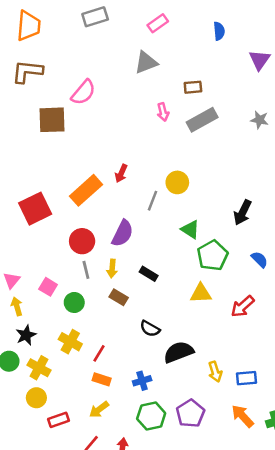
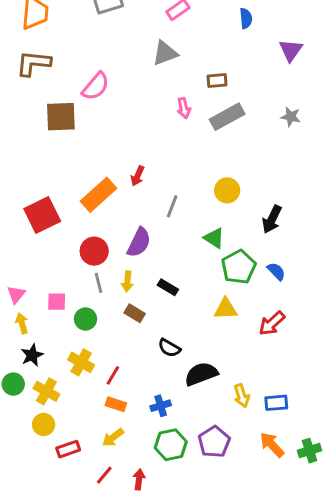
yellow circle: (177, 182) -> (227, 190), moved
blue semicircle: (259, 259) -> (276, 271), moved
pink square: (48, 287) -> (57, 302), turned -30

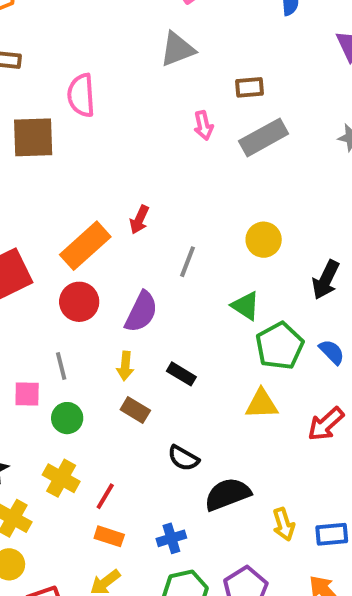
pink semicircle: (96, 86) -> (81, 95), turned 136
red circle: (94, 251) -> (79, 302), moved
gray line: (98, 283) -> (61, 366), moved

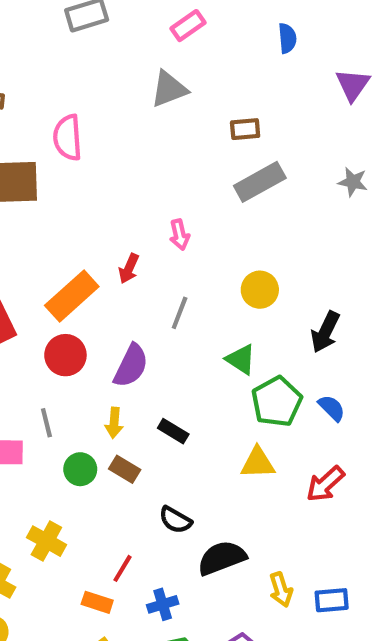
pink arrow: (203, 125) -> (180, 235), moved
green circle: (67, 418) -> (80, 469), moved
red line: (105, 496) -> (123, 568), moved

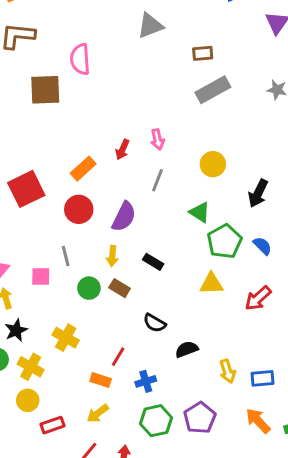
pink arrow: (180, 235) -> (157, 139), moved
orange rectangle: (72, 296) -> (83, 169), size x0.7
black semicircle: (222, 558) -> (187, 349), size x0.7

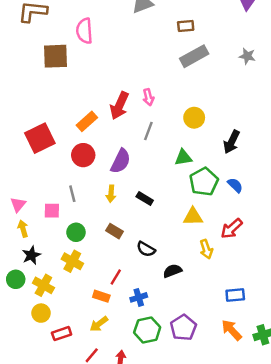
red arrow: (122, 150) -> (119, 106), size x1.6
green triangle: (200, 212) -> (183, 158), turned -42
green circle: (89, 288) -> (76, 232), moved
brown rectangle: (120, 288) -> (115, 231), moved
yellow arrow: (227, 371) -> (206, 249), moved

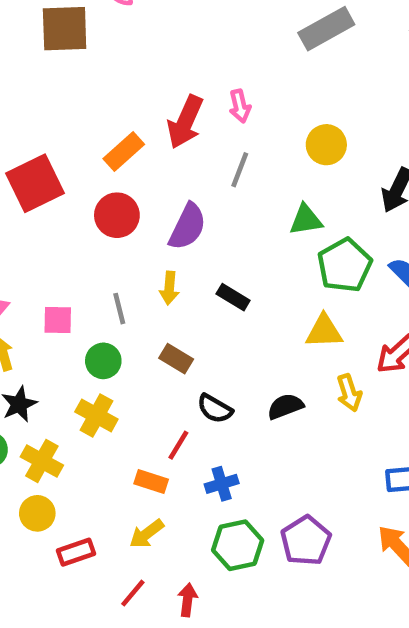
gray line: (72, 194) -> (119, 309), moved
black semicircle: (146, 249) -> (215, 409), moved
black semicircle: (172, 271) -> (285, 406), moved

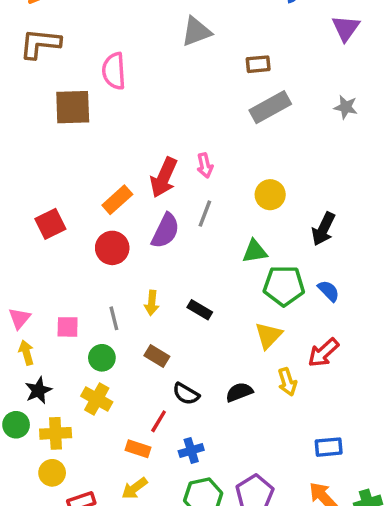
red square: (35, 183) -> (50, 224), size x0.7
purple semicircle: (187, 227) -> (165, 231), moved
green pentagon: (345, 265) -> (284, 286), turned 30
yellow triangle: (324, 331) -> (268, 335), turned -44
yellow cross: (42, 461) -> (56, 433), turned -32

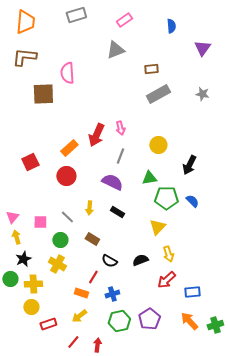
purple semicircle: (165, 231) -> (112, 182), moved, turned -90
gray line: (114, 318) -> (67, 217), turned -32
red arrow: (323, 353) -> (166, 280), moved

